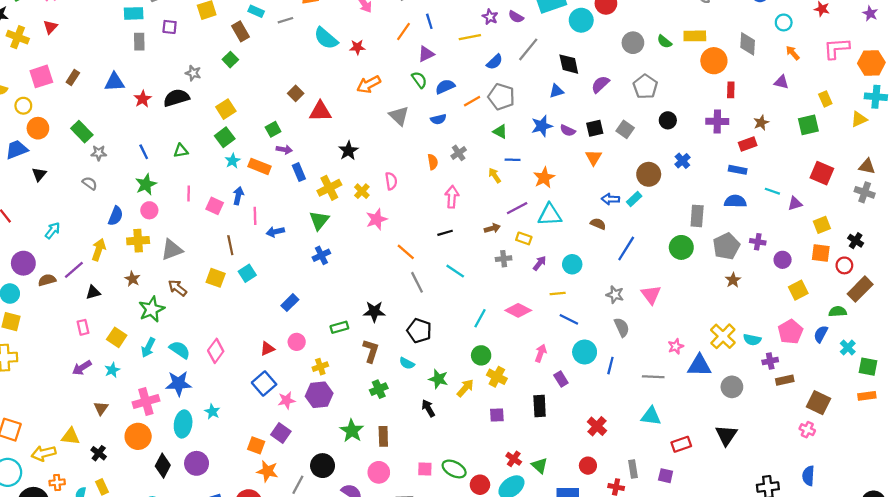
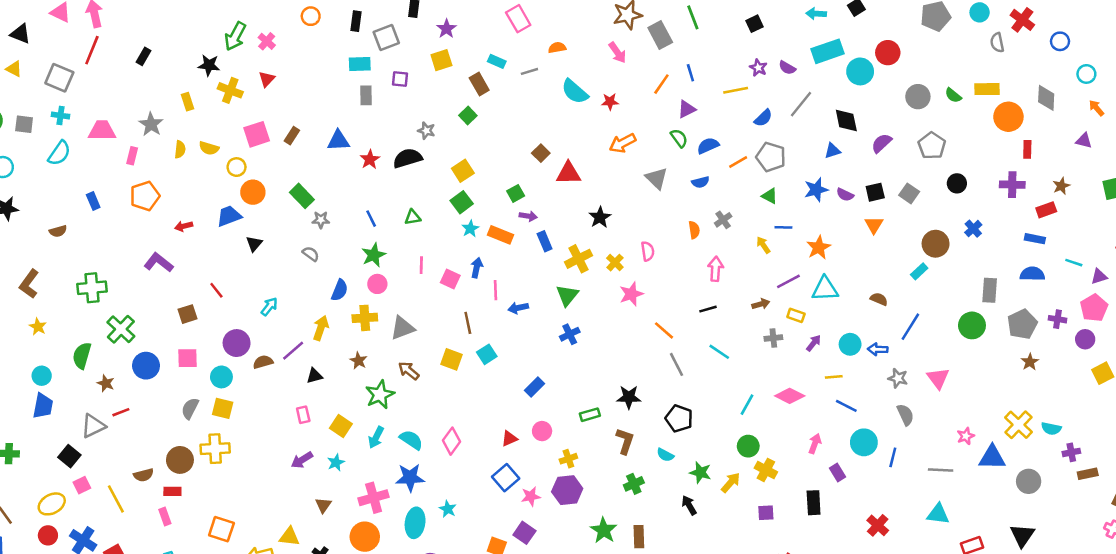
blue arrow: (610, 199) -> (878, 349), moved
pink pentagon: (790, 332) -> (1094, 308), moved

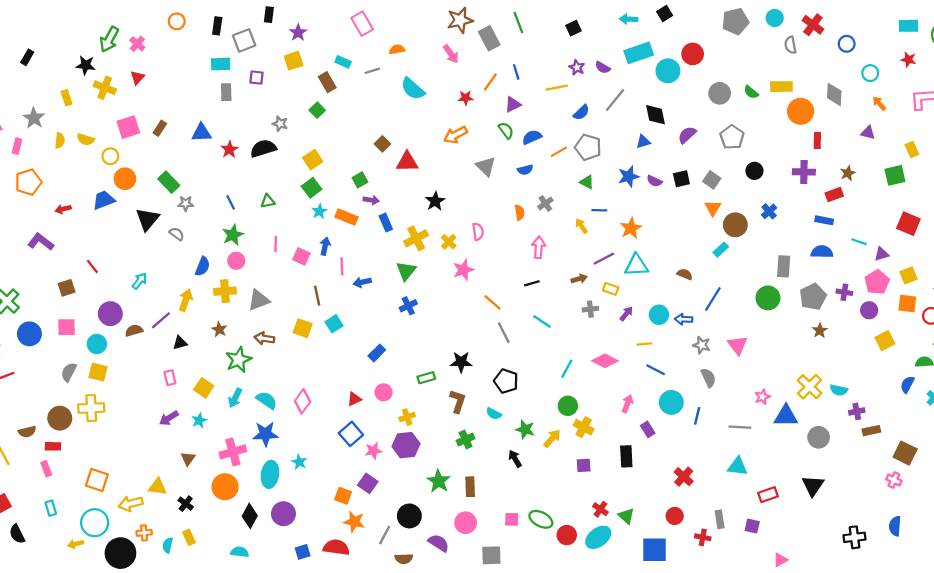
red star: (610, 102) -> (466, 98), moved
orange triangle: (874, 225) -> (713, 208), moved
black triangle: (254, 244) -> (147, 219), moved, size x1.6
brown arrow: (409, 371) -> (264, 338), turned -30

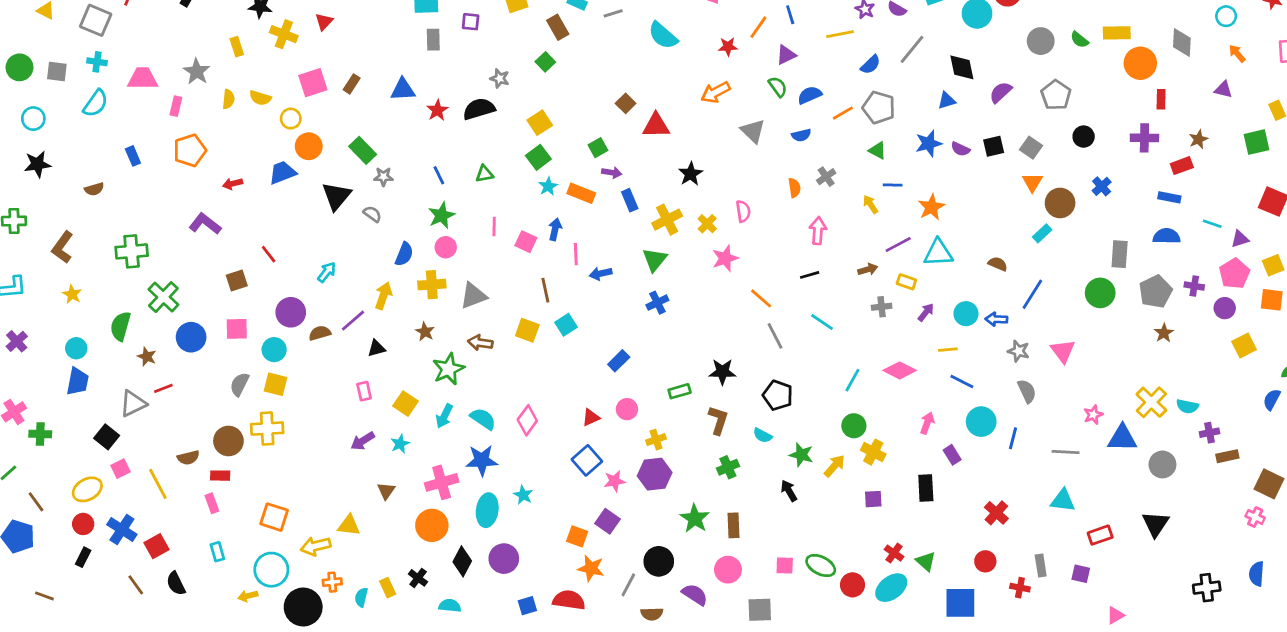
black cross: (186, 504) -> (418, 578), moved

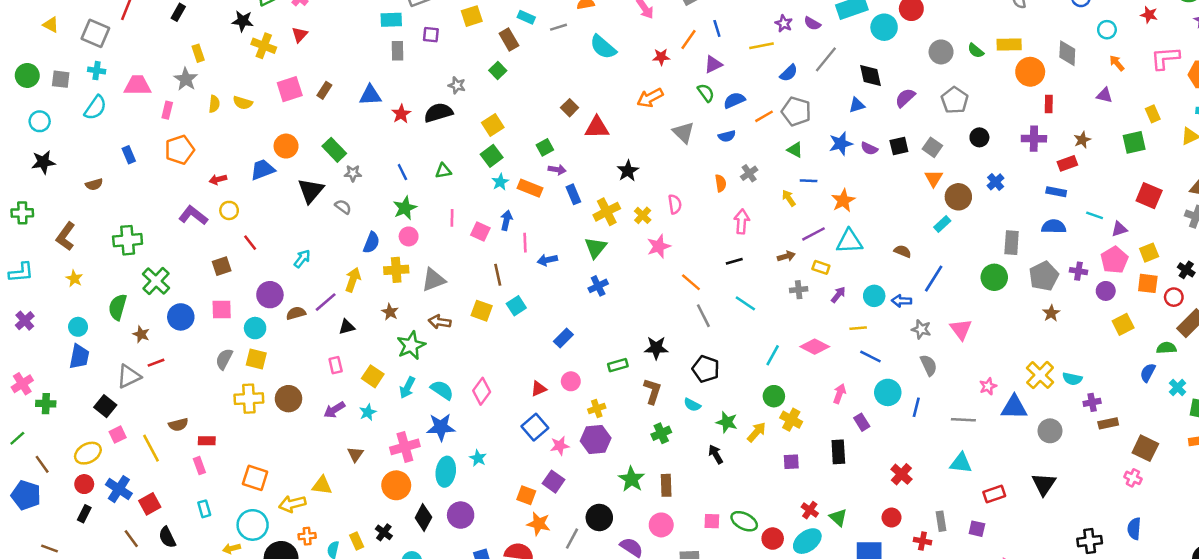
yellow rectangle: (237, 47) -> (198, 53), moved
yellow circle: (291, 119) -> (229, 210), moved
brown circle: (228, 441) -> (289, 399), moved

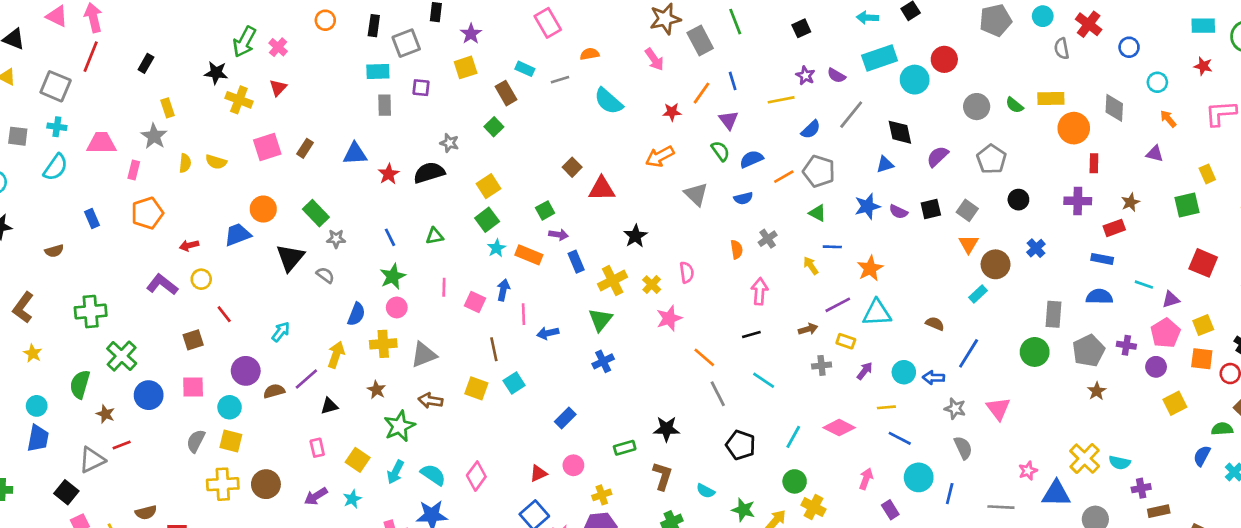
purple triangle: (713, 64) -> (729, 120), turned -42
black pentagon: (706, 369) -> (741, 445), moved

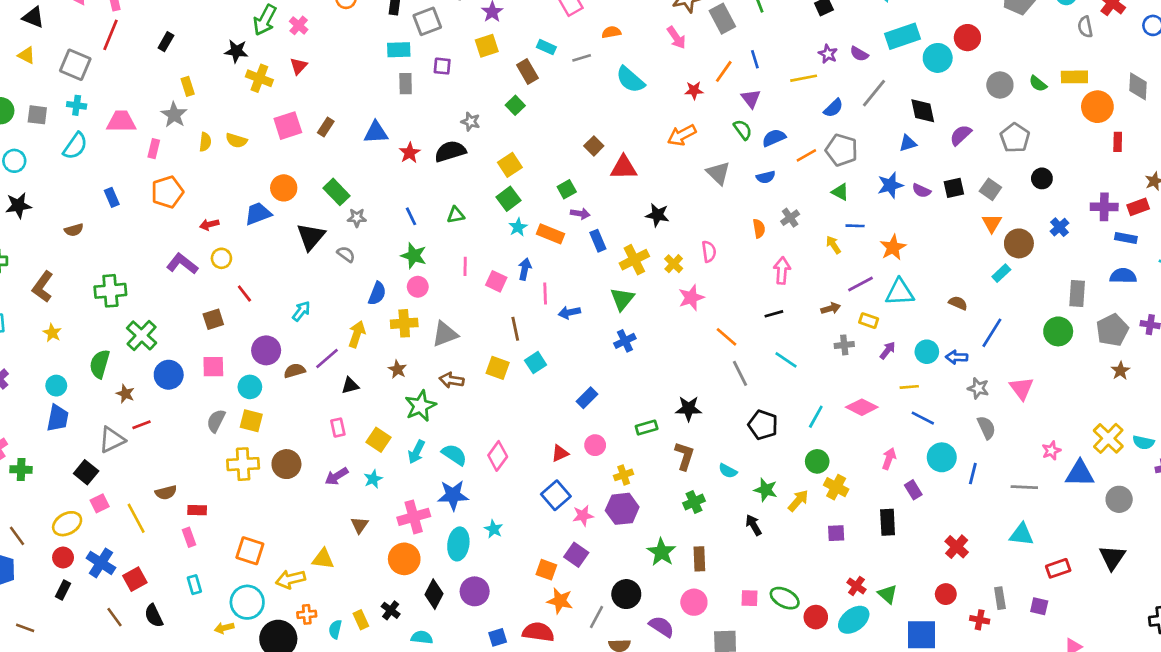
purple cross: (1078, 201) -> (1104, 207), moved
black star: (635, 236) -> (657, 215), turned -30
green star: (393, 276) -> (414, 256), turned -30

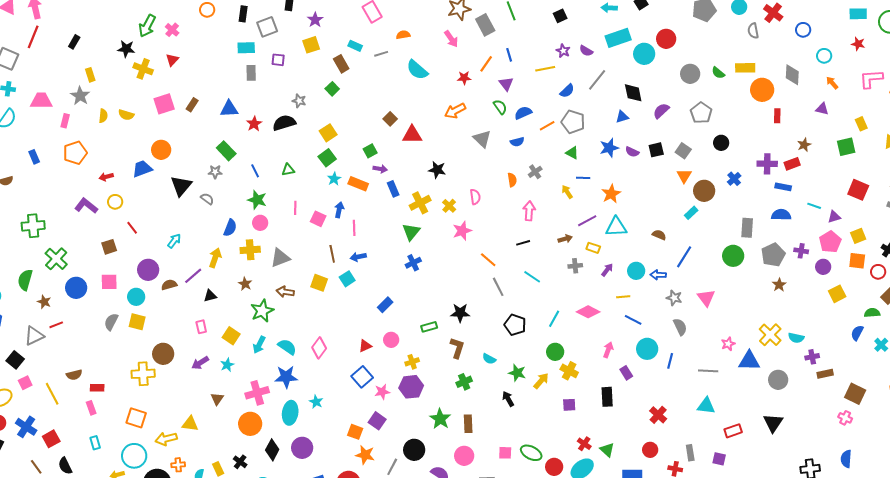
green rectangle: (337, 192) -> (226, 151), moved
blue arrow: (569, 312) -> (358, 257), moved
yellow cross: (243, 464) -> (143, 374), moved

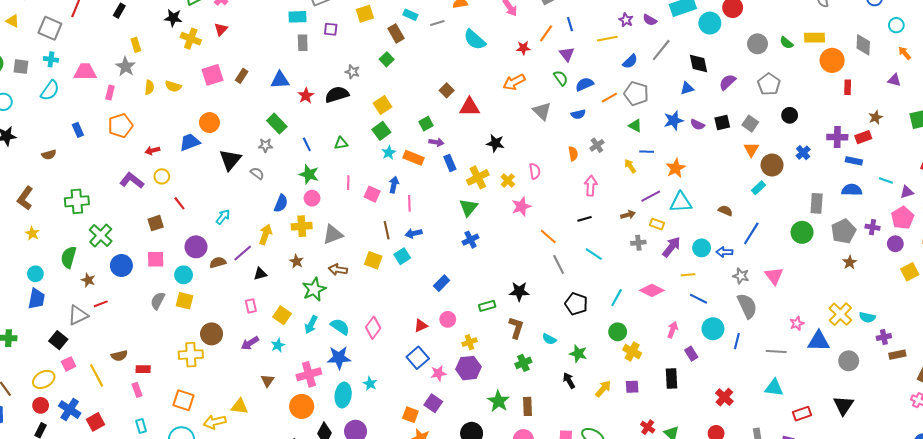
purple arrow: (607, 270) -> (672, 247), size x1.5
gray semicircle: (680, 327) -> (747, 306), size x1.4
yellow arrow: (541, 381) -> (603, 389), moved

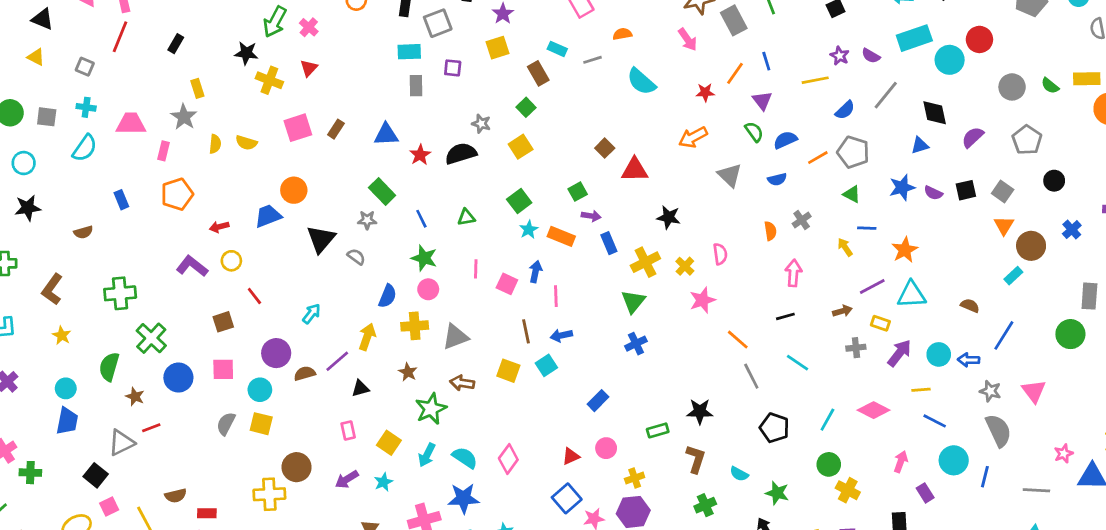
gray square: (50, 28) -> (85, 67), size x0.6
yellow square: (382, 105) -> (521, 147), moved

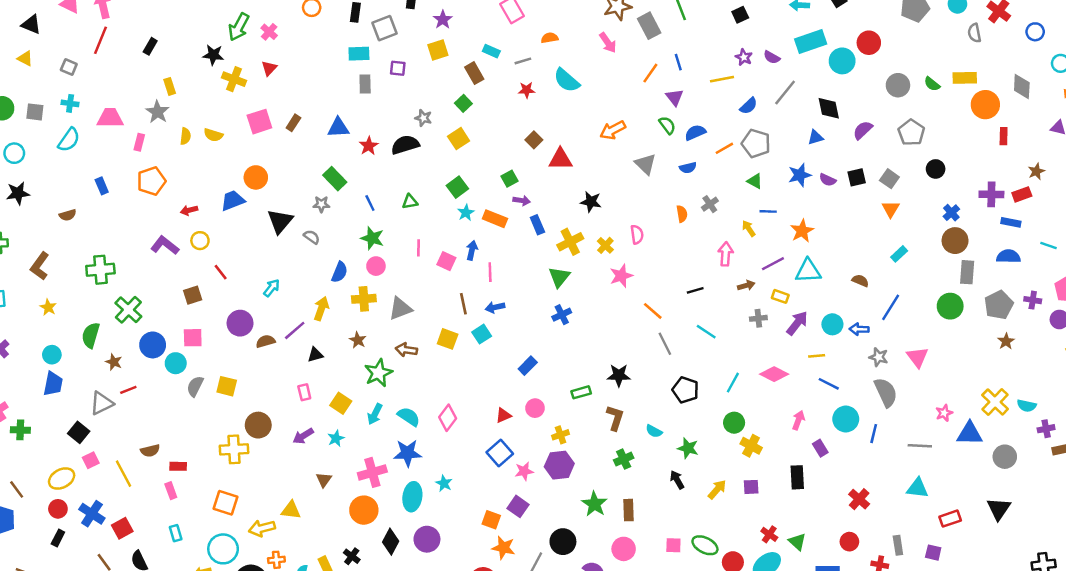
red star: (705, 92) -> (527, 90), moved
brown circle: (1031, 246) -> (955, 241), moved
pink arrow: (793, 273) -> (726, 254), moved
cyan circle: (260, 390) -> (176, 363), moved

